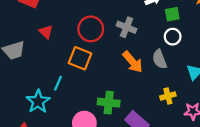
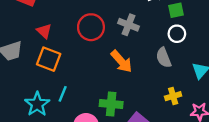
orange square: (80, 58) -> (49, 59), moved
orange arrow: (133, 62) -> (121, 61), moved
cyan line: (58, 83) -> (63, 94), moved

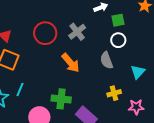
gray cross: (128, 25) -> (77, 32), turned 30

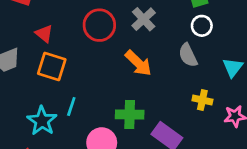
yellow cross: (114, 93) -> (202, 100), turned 32

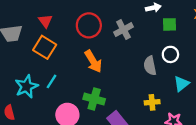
white circle: (202, 26) -> (170, 54), moved
orange arrow: (138, 63) -> (93, 61), moved
yellow cross: (202, 100) -> (152, 102), turned -32

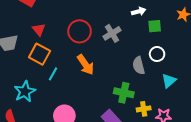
cyan line: (52, 81) -> (53, 74), moved
green cross: (94, 99) -> (124, 93), moved
yellow cross: (152, 102) -> (144, 109), moved

